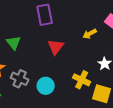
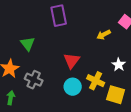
red triangle: (56, 47) -> (72, 61), moved
cyan circle: (46, 86) -> (73, 87), moved

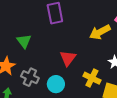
yellow arrow: (104, 35) -> (100, 32), size x1.5
cyan circle: (73, 87) -> (56, 84), moved

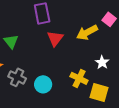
red triangle: (68, 58) -> (55, 38), moved

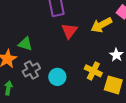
green triangle: (11, 41) -> (25, 44), moved, turned -35
gray cross: (17, 77) -> (31, 70), turned 36

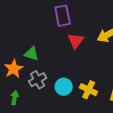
yellow cross: (93, 71) -> (89, 90), moved

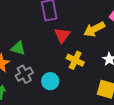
yellow cross: (89, 90) -> (75, 60), moved

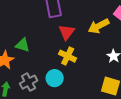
yellow cross: (75, 60) -> (68, 56), moved
gray cross: (24, 74) -> (29, 82), moved

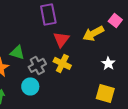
cyan circle: (55, 78) -> (30, 86), moved
gray cross: (29, 82) -> (37, 65), moved

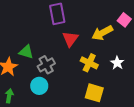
yellow cross: (62, 63) -> (89, 63), moved
yellow square: (105, 93) -> (94, 93), moved

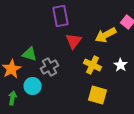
cyan circle: (39, 86) -> (32, 86), moved

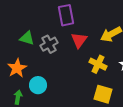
green triangle: (30, 54) -> (27, 38), moved
gray cross: (50, 67) -> (49, 44), moved

